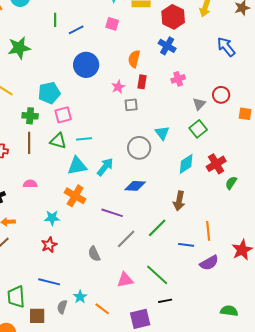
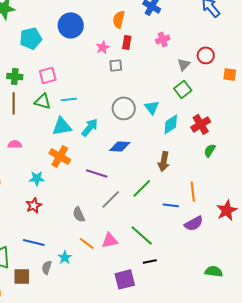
cyan pentagon: (49, 93) -> (31, 38), moved
cyan triangle: (162, 133) -> (152, 107), moved
green semicircle: (231, 183) -> (210, 150), moved
orange line: (102, 309) -> (87, 243), moved

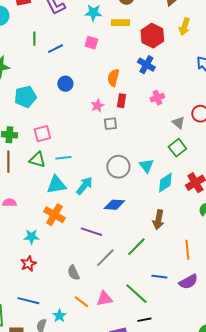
blue circle: (71, 25) -> (65, 84), size x0.6
gray triangle: (184, 64) -> (178, 123), turned -32
blue line: (171, 205) -> (159, 277), moved

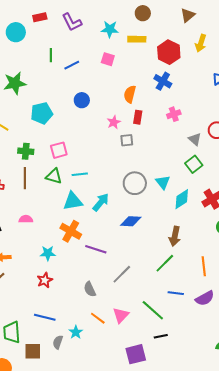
purple line: (91, 232) -> (96, 249), moved
green line: (136, 247) -> (165, 263), moved
pink triangle: (104, 299) -> (121, 315), turned -36

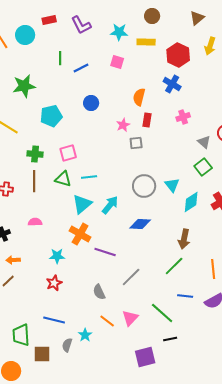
cyan triangle: (73, 201) -> (82, 204), turned -30

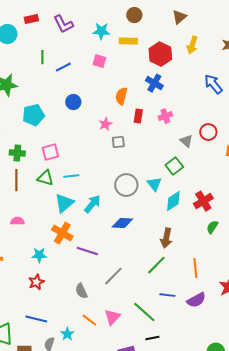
red rectangle: (147, 120) -> (138, 116), moved
green square: (203, 167) -> (174, 166), moved

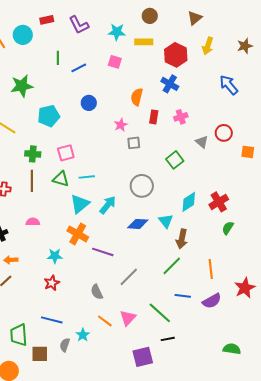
green square: (174, 166) -> (175, 160), moved
cyan triangle: (154, 184) -> (166, 221), moved

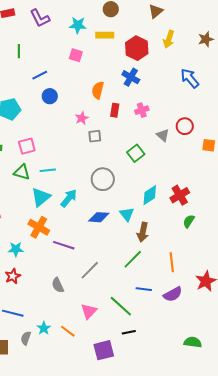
blue line: (79, 68) -> (40, 75), moved
orange line: (105, 321) -> (68, 331), moved

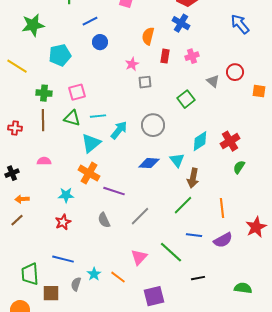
cyan arrow: (69, 198) -> (119, 130), moved
gray semicircle: (58, 285) -> (104, 220), moved
black line: (129, 332) -> (198, 278), moved

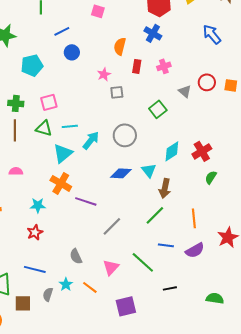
orange square: (259, 91) -> (231, 85), moved
gray semicircle: (104, 220) -> (76, 256), moved

